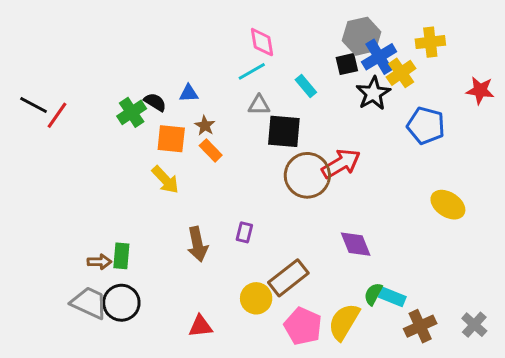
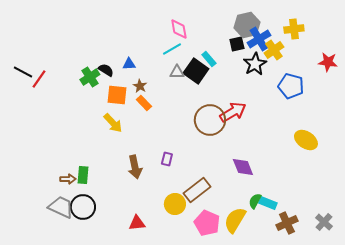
black square: (284, 131) -> (196, 71), moved, turned 30

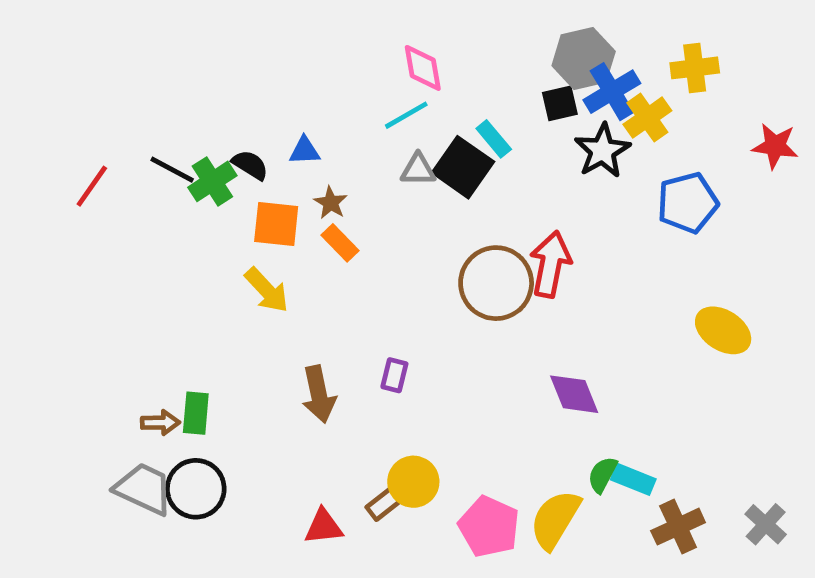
black line: (23, 72) -> (172, 170), moved
blue pentagon: (291, 86) -> (688, 203), turned -30
red arrow: (233, 112) -> (550, 264), turned -48
brown rectangle: (197, 190) -> (385, 503), moved, size x0.6

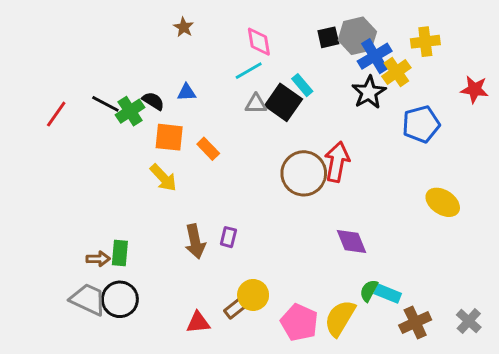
black square: (560, 103) -> (328, 37), moved
brown star: (331, 203) -> (184, 27), moved
purple rectangle: (394, 375) -> (228, 237), moved

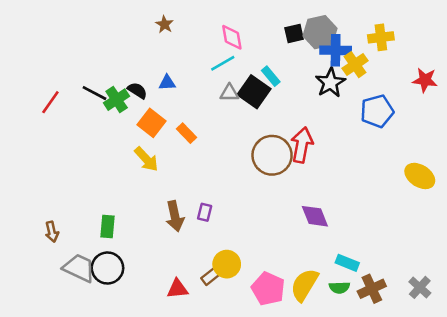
blue cross: (375, 56) -> (336, 50), turned 32
orange square: (169, 137) -> (152, 123), turned 32
yellow ellipse: (443, 202) -> (420, 176), moved
brown arrow: (98, 259) -> (52, 232), moved, turned 78
green semicircle: (369, 291) -> (339, 287), moved, turned -120

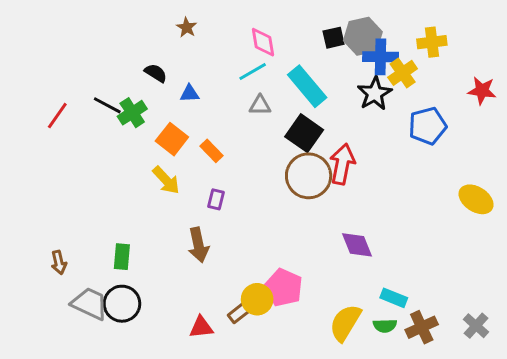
cyan rectangle: (271, 76) -> (307, 86), size x1.8
black semicircle: (137, 90) -> (156, 73), moved
black square: (254, 92) -> (304, 133), moved
purple rectangle: (205, 212) -> (216, 199), moved
pink pentagon: (268, 289) -> (284, 287), moved

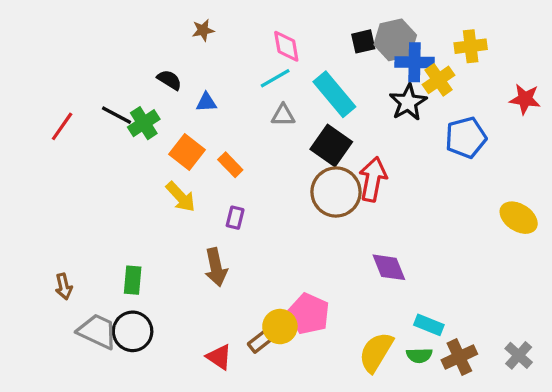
brown star: (187, 27) -> (203, 30), turned 30
red triangle: (201, 327) -> (219, 357), turned 40

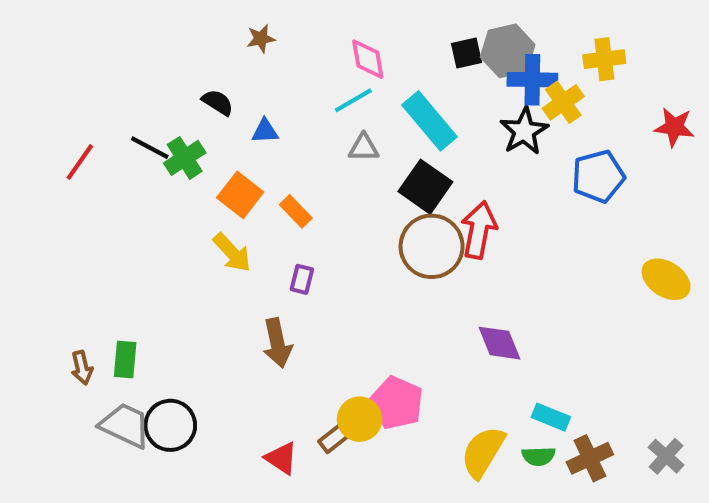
green rectangle: (133, 280) -> (125, 359), moved

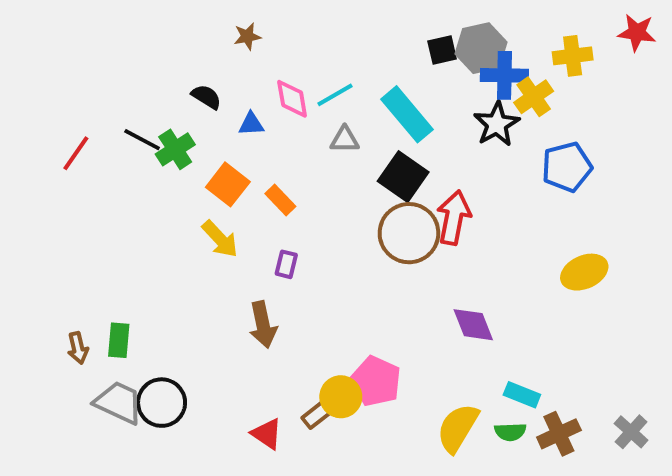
pink diamond: (368, 59) -> (292, 99), moved
red star: (674, 127) -> (637, 32), moved
yellow ellipse: (666, 279) -> (584, 272), moved, turned -57

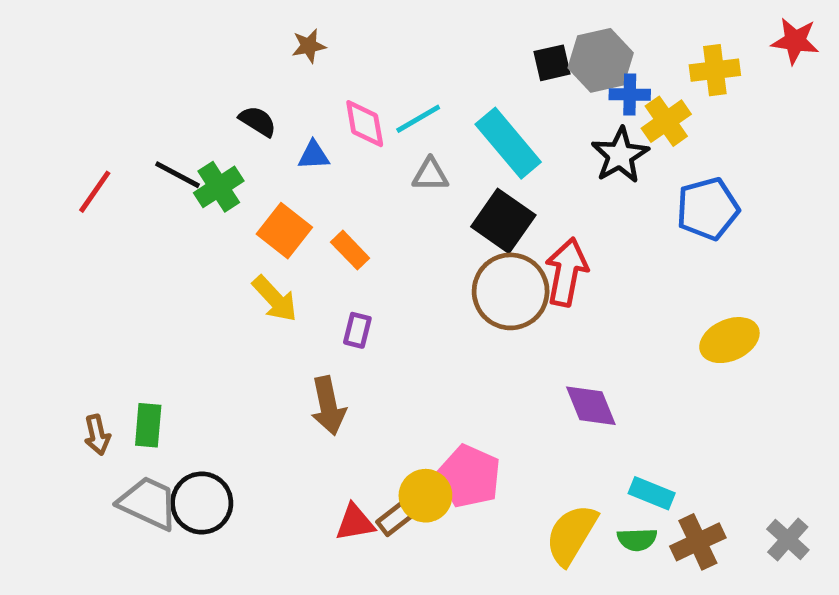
blue cross: (504, 75) -> (630, 94), size x0.7
red triangle: (267, 434) -> (355, 522), moved, turned -44

